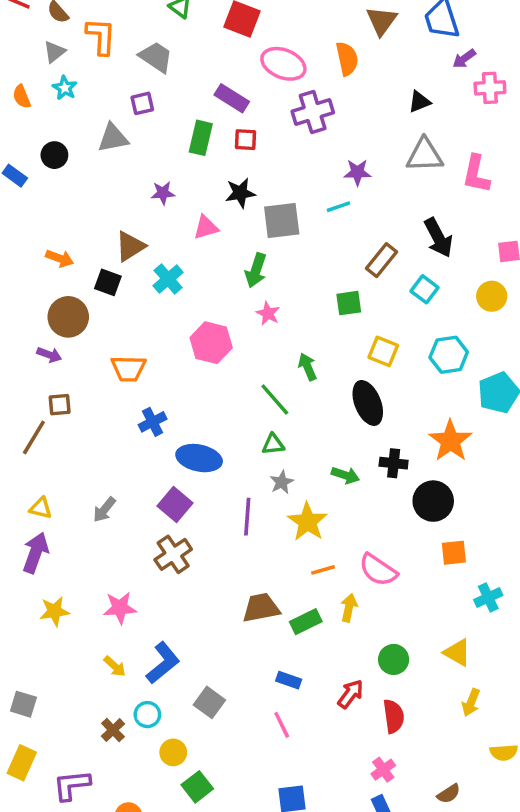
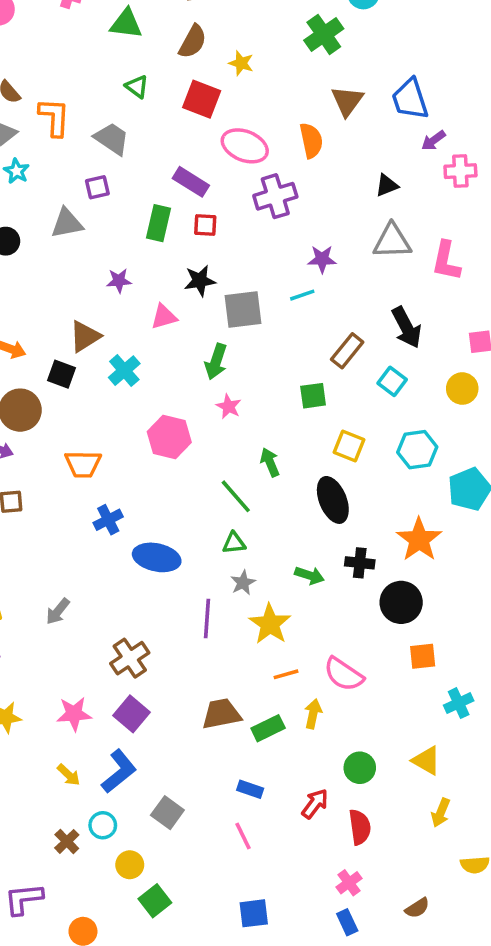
purple square: (175, 505) -> (132, 714), moved

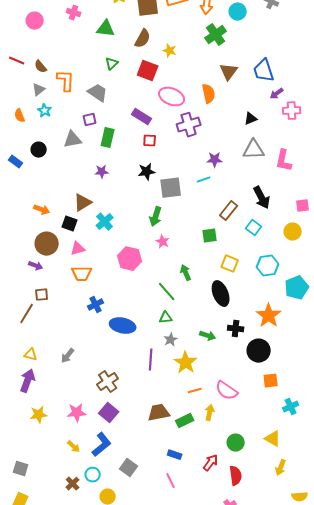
green triangle: (137, 87) -> (112, 64), turned 40
green rectangle: (158, 223) -> (108, 138), moved
pink triangle: (164, 317) -> (78, 249), moved

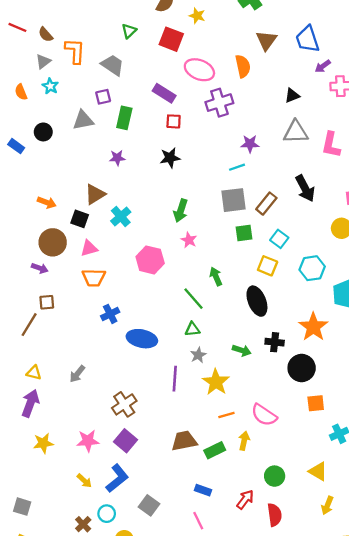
gray square: (171, 188) -> (233, 200), moved
cyan square: (254, 228) -> (279, 239), moved

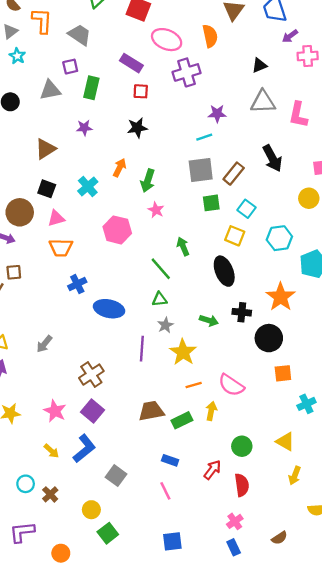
brown triangle: (95, 194) -> (46, 149), moved
orange arrow: (47, 202) -> (120, 168), moved, turned -84
pink star: (88, 441) -> (55, 411), turned 30
cyan circle: (107, 514) -> (26, 484), moved

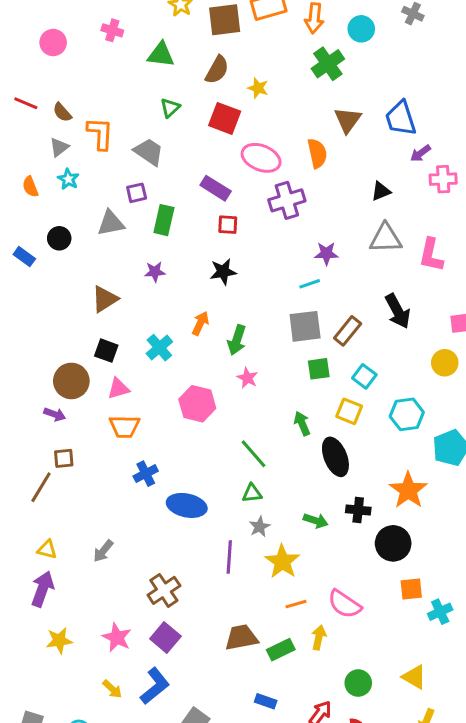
green arrow: (183, 246) -> (302, 423), moved
cyan cross: (306, 404) -> (440, 612), moved

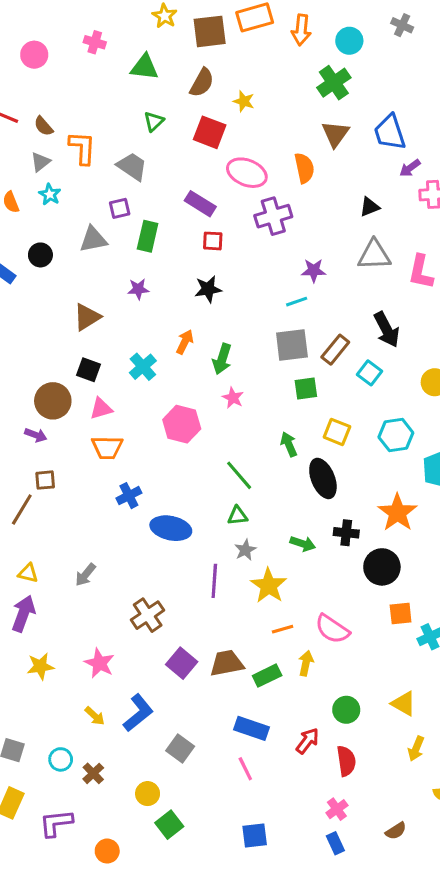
green cross: (328, 64) -> (334, 83), moved
cyan square: (364, 376) -> (370, 373), moved
purple square: (165, 637) -> (182, 663), moved
blue rectangle: (266, 701) -> (252, 728), size x1.5

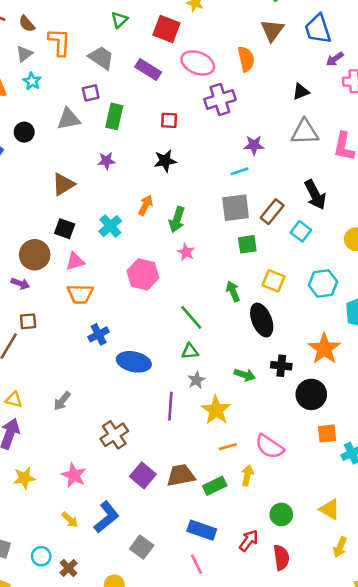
purple rectangle: (200, 204) -> (148, 69), moved

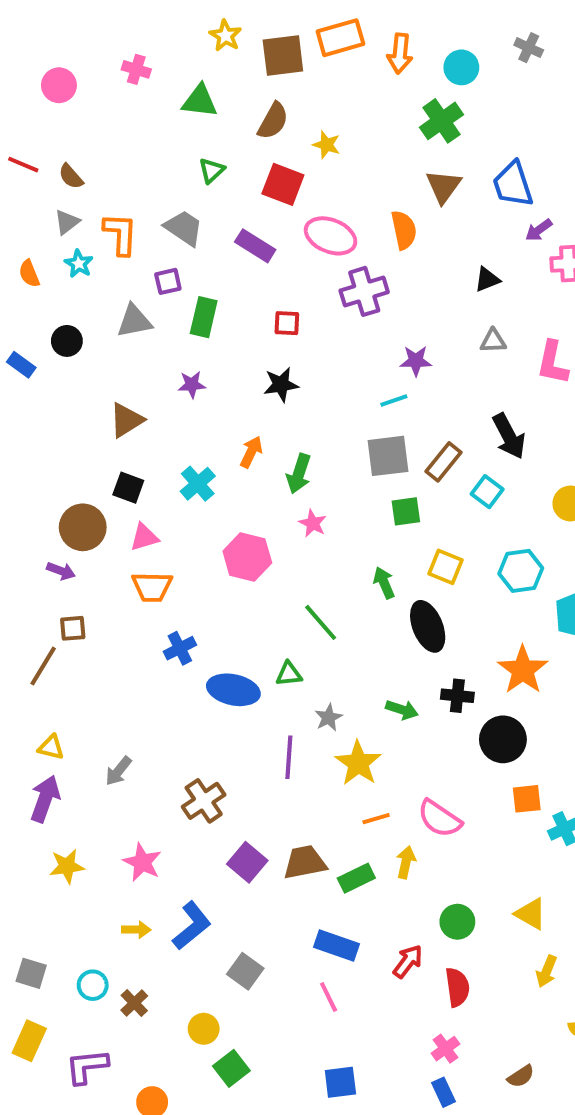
orange L-shape: (59, 42) -> (120, 234), moved
gray triangle: (305, 132) -> (493, 341), size x0.6
green triangle: (190, 351) -> (289, 674), moved
gray arrow: (62, 401) -> (118, 771), moved
yellow arrow: (70, 520) -> (136, 930), turned -42

